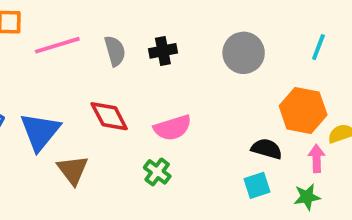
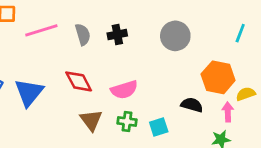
cyan line: (318, 47) -> (240, 33), moved
brown triangle: (73, 170) -> (91, 120), moved
green cross: (157, 172) -> (127, 121), moved, turned -30
cyan square: (257, 185) -> (159, 127), moved

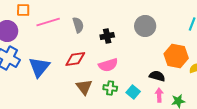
black cross: (117, 34) -> (107, 36), moved
red diamond: (79, 81) -> (75, 59), turned -70
pink arrow: (228, 112) -> (159, 95), moved
cyan square: (159, 127) -> (133, 92), turned -32

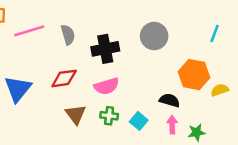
black cross: (107, 36) -> (105, 49), size x1.5

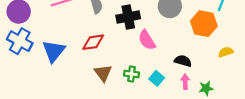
orange hexagon: (194, 75) -> (204, 24), moved
pink semicircle: (107, 86) -> (147, 40), moved, turned 75

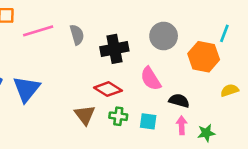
pink semicircle: (147, 40) -> (151, 79), moved
red diamond: (93, 42) -> (108, 89), moved, turned 40
cyan square: (157, 78) -> (148, 121), turned -32

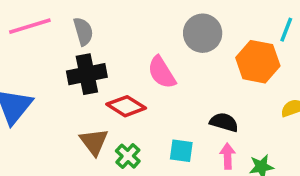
black cross: (114, 49) -> (87, 74), moved
pink semicircle: (151, 79) -> (162, 72), moved
green cross: (118, 116) -> (128, 156), moved, turned 36

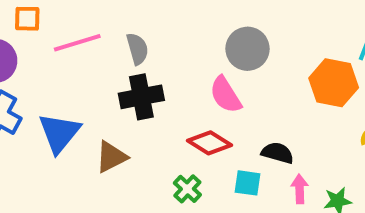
gray circle: (203, 33) -> (247, 49), moved
red diamond: (126, 106) -> (209, 143), moved
black semicircle: (224, 122) -> (278, 153), moved
brown triangle: (94, 142) -> (111, 157), moved, turned 40

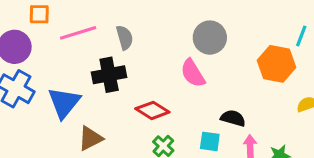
black cross: (141, 97) -> (109, 75), moved
red diamond: (209, 143) -> (152, 110), moved
brown triangle: (111, 157) -> (90, 138), moved

